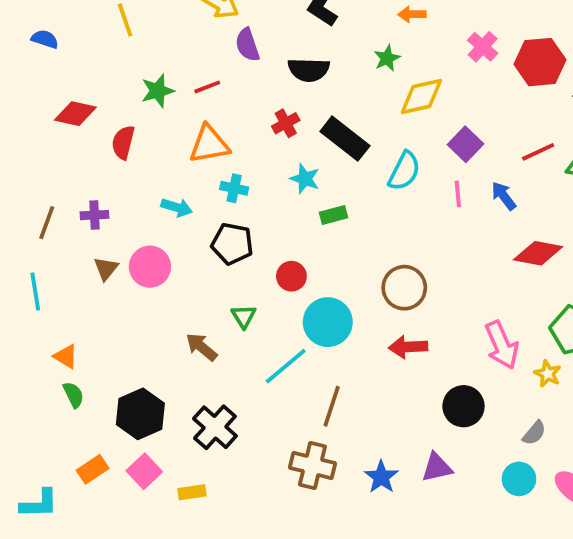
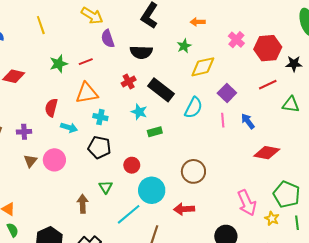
red semicircle: (123, 142) -> (51, 108), moved
red line: (538, 152) -> (268, 85), moved
brown arrow: (202, 347) -> (83, 204), turned 48
red arrow: (408, 347) -> (184, 209), moved

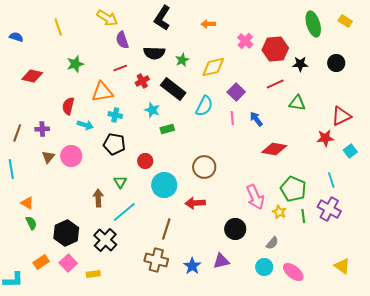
green star: (184, 46) -> (182, 60), moved
red line: (86, 62) -> (120, 68), moved
cyan line: (129, 214) -> (124, 212), moved

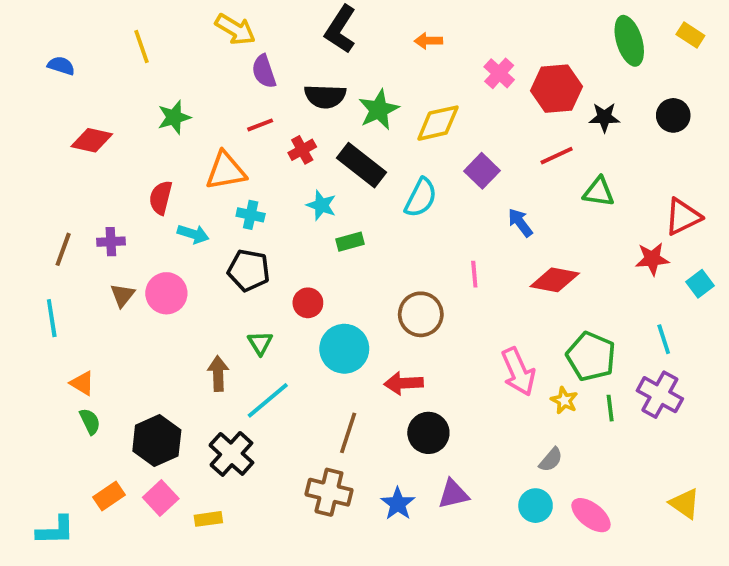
green star: (182, 60) -> (379, 110), size x1.5
pink line: (232, 118) -> (474, 274), moved
black circle: (235, 229) -> (428, 433), moved

